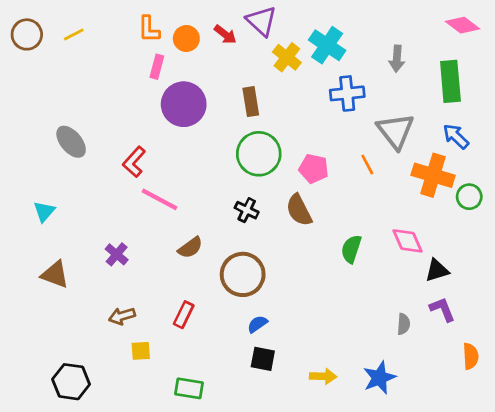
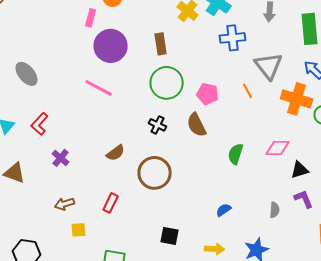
red L-shape: (134, 162) -> (40, 124), moved
pink line: (160, 199) -> (99, 88), moved
pink diamond: (408, 241) -> (278, 148), turned -65
blue semicircle: (257, 324) -> (224, 210), moved

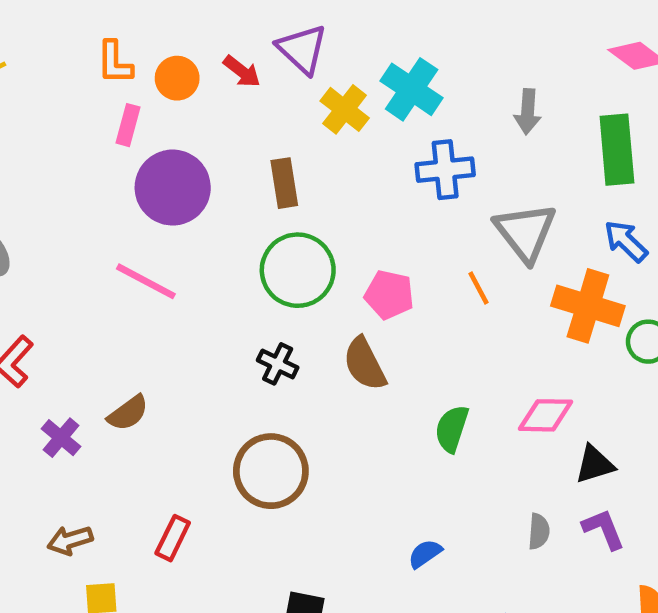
brown semicircle: (116, 153) -> (128, 413), moved
gray semicircle: (275, 210) -> (539, 531), moved

